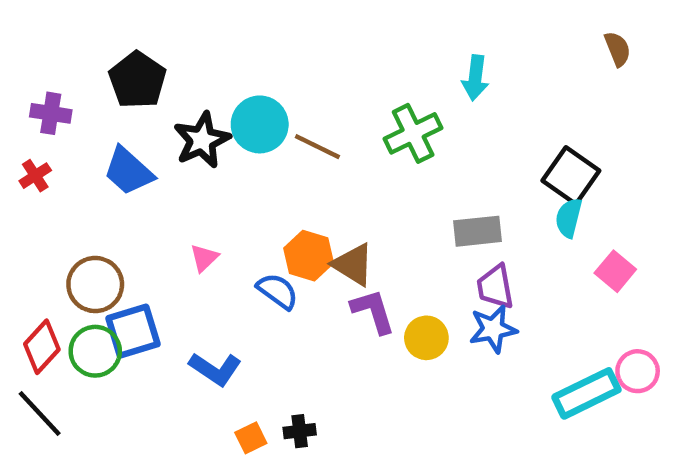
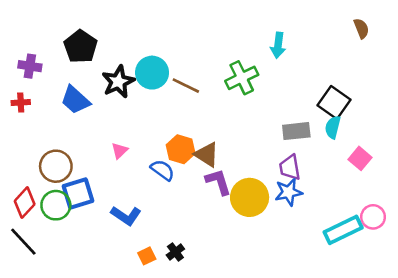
red cross: (35, 176) -> (21, 102), turned 30
gray rectangle: (478, 231) -> (296, 131), moved
yellow circle: (426, 338) -> (250, 197), size x1.5
black cross: (300, 431) -> (175, 252), turned -30

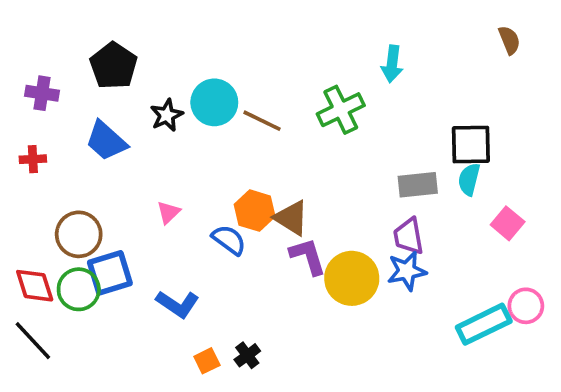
black star: (118, 82) -> (167, 115), size x0.7
red cross: (21, 102) -> (33, 159), moved
black square: (334, 102) -> (471, 145), turned -36
red diamond: (25, 203) -> (35, 286), turned -60

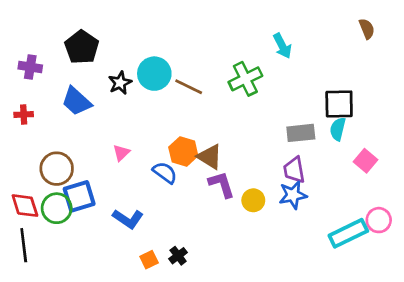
cyan arrow: (392, 64) -> (282, 46), turned -35
yellow circle: (352, 278) -> (253, 200), size x0.6
black line: (33, 341) -> (24, 245), turned 36

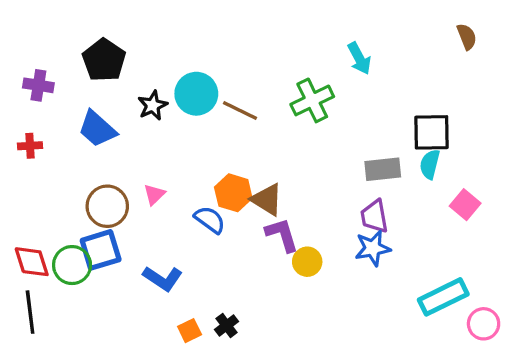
brown circle: (57, 169) -> (107, 206), moved
yellow circle: (253, 200) -> (307, 262), moved
pink circle: (379, 220) -> (484, 324), moved

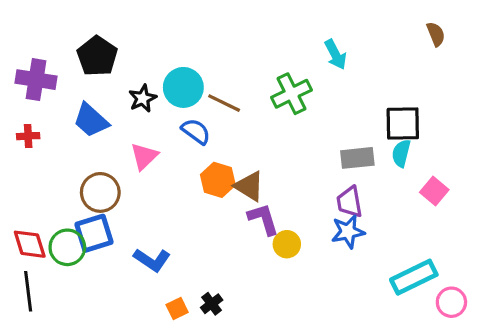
purple cross: (38, 85) -> (36, 80), size x1.4
pink triangle: (154, 194) -> (144, 156), moved, size x1.4
blue semicircle: (210, 220) -> (196, 131), moved

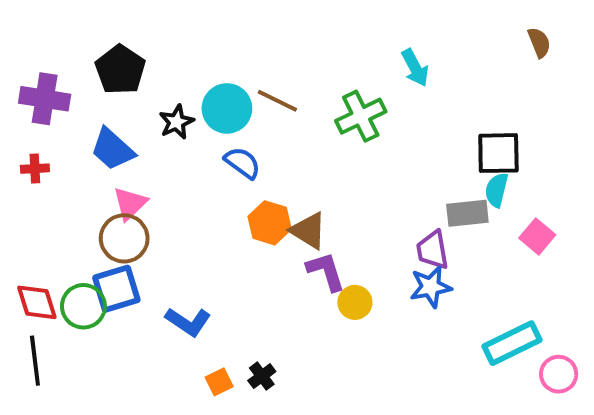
brown line: (224, 103) -> (277, 101), moved
pink triangle: (144, 156) -> (130, 203), moved
gray rectangle: (357, 158) -> (467, 213), moved

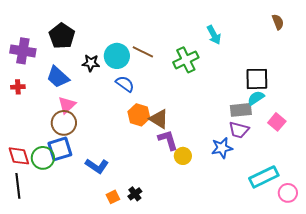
black star: (176, 122) -> (91, 63), turned 30
cyan semicircle: (497, 190) -> (256, 98), turned 42
purple trapezoid: (433, 250) -> (239, 130), moved, turned -65

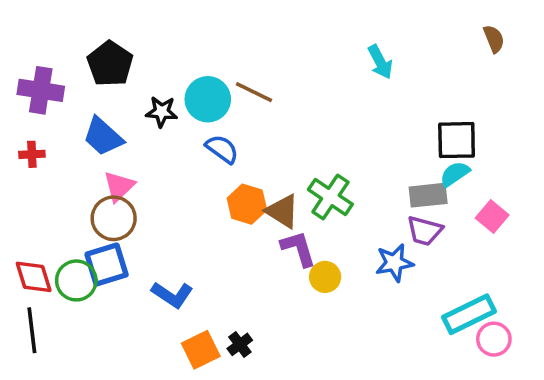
green cross: (186, 60) -> (330, 197), moved, turned -30
pink circle: (288, 193) -> (494, 339), moved
orange square: (113, 197) -> (201, 350), size x1.5

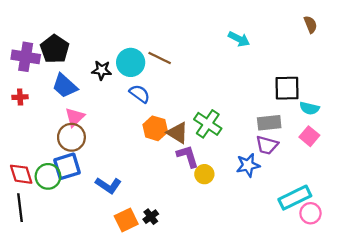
cyan arrow: (380, 62) -> (239, 39), turned -35
black pentagon: (110, 64) -> (55, 49), moved
cyan semicircle: (455, 174) -> (309, 108), moved, turned -132

